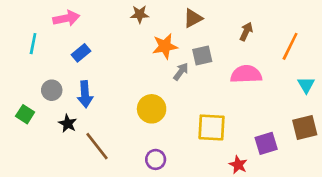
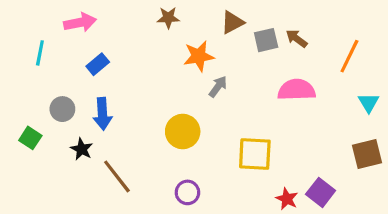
brown arrow: (246, 32) -> (297, 38), turned -78
gray square: (202, 56) -> (266, 40), moved
purple square: (266, 143) -> (321, 192), moved, turned -35

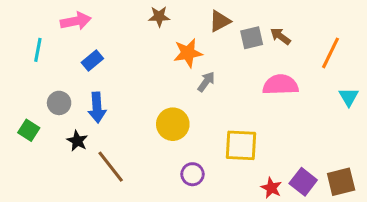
brown square: (367, 154) -> (341, 182), moved
purple circle: (187, 192) -> (192, 174), moved

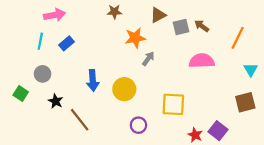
cyan line: (38, 50) -> (40, 41), moved
blue arrow: (97, 107) -> (93, 80), moved
brown square: (341, 182) -> (245, 102), moved

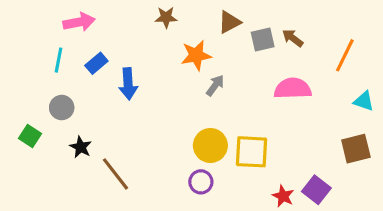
cyan triangle: (251, 70) -> (364, 101), turned -40
blue arrow: (93, 80) -> (128, 84), moved
yellow circle: (124, 89) -> (210, 145), moved

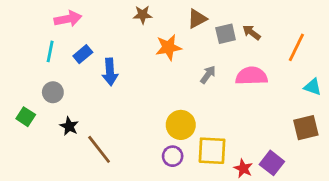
gray arrow: (215, 85) -> (208, 75), moved
yellow square: (252, 152) -> (212, 151), moved

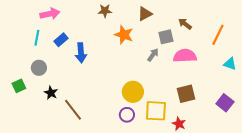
gray square: (226, 34) -> (166, 37), moved
orange star: (168, 47) -> (124, 35), turned 30
green square: (26, 117) -> (19, 86), turned 32
brown square: (306, 128) -> (186, 94), moved
purple square: (272, 163) -> (225, 103), moved

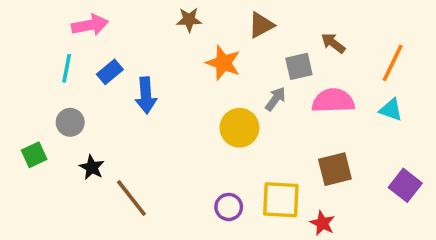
cyan triangle: (230, 64) -> (391, 110), moved
yellow circle: (133, 92) -> (239, 128), moved

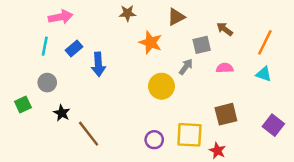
pink semicircle: (333, 101) -> (225, 68), size x0.6

